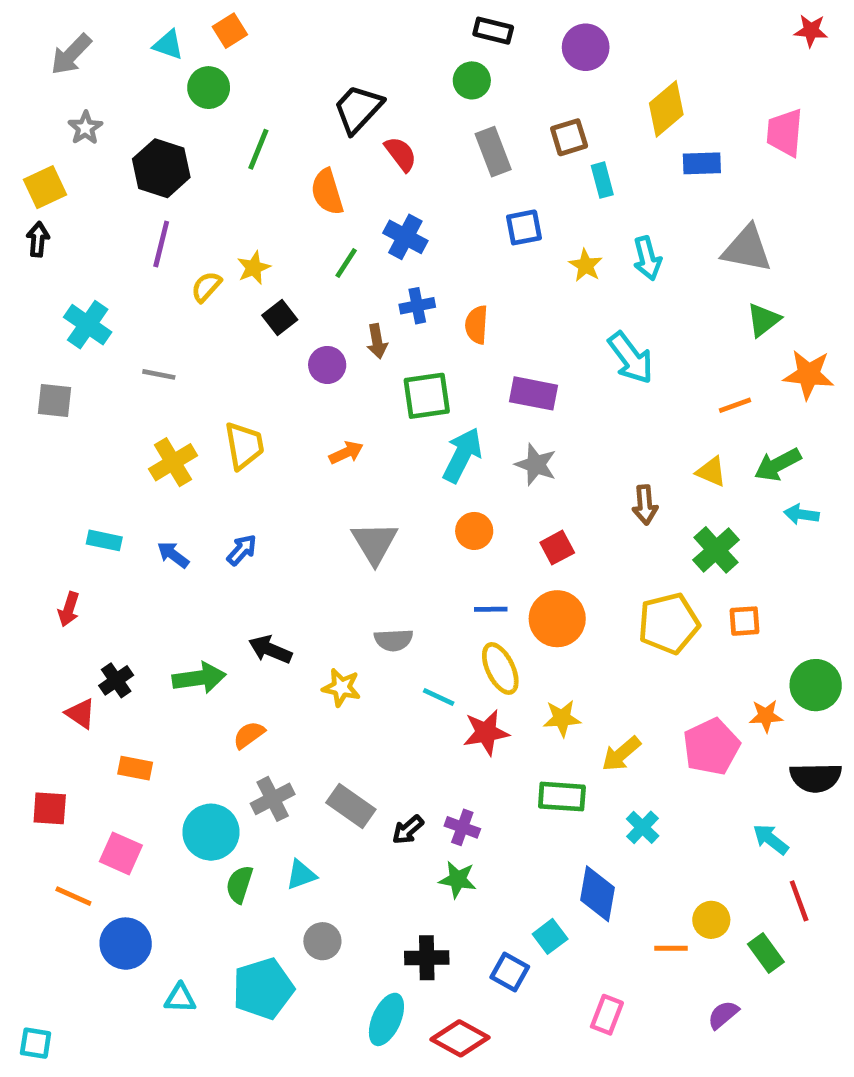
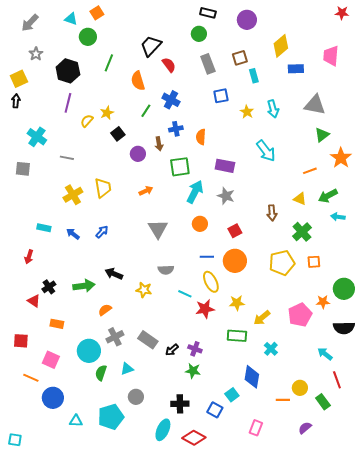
orange star: (809, 374) -> (341, 158), turned 30

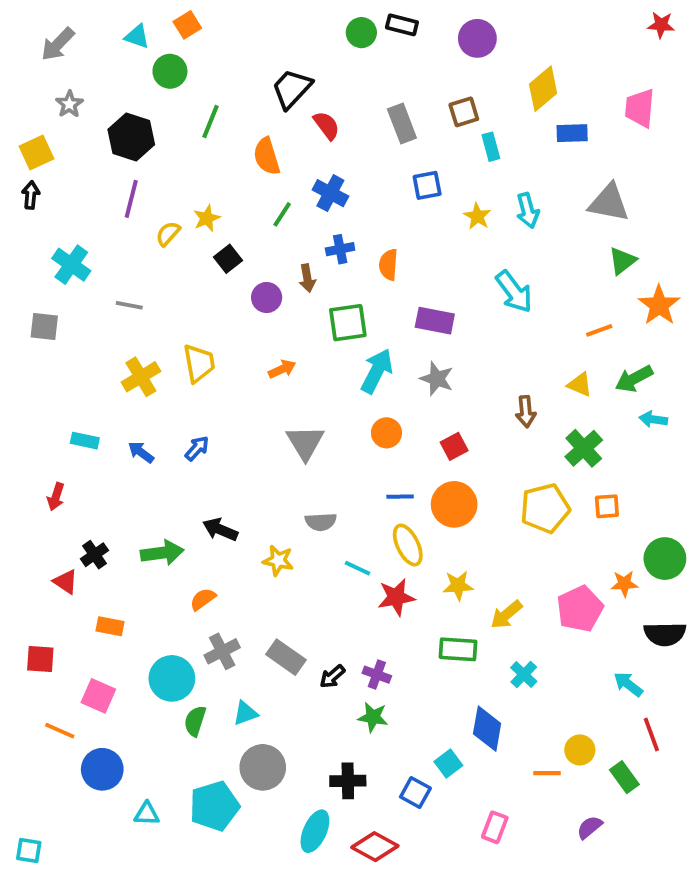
green circle: (199, 34) -> (361, 33), moved
gray circle: (136, 397) -> (263, 767), size x1.5

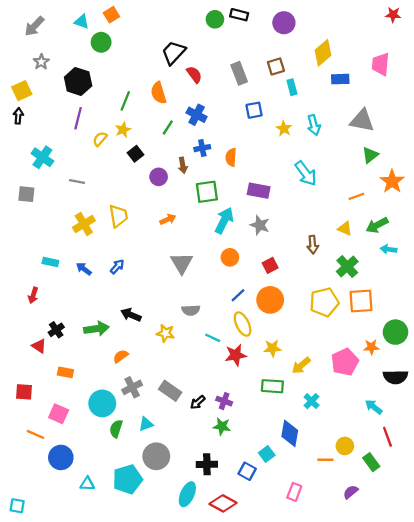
green line: (211, 122) -> (125, 101), moved
blue line: (400, 497) -> (238, 295), turned -42
orange square: (607, 506) -> (361, 301), size x1.6

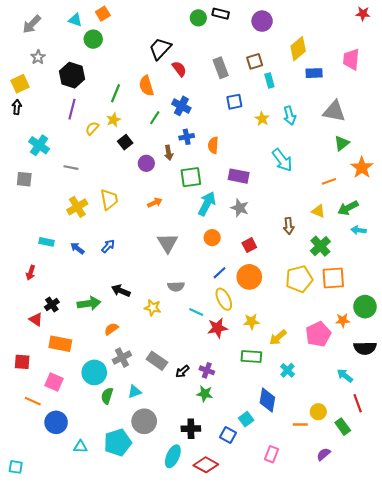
orange rectangle: (65, 372) -> (60, 344), size x1.5

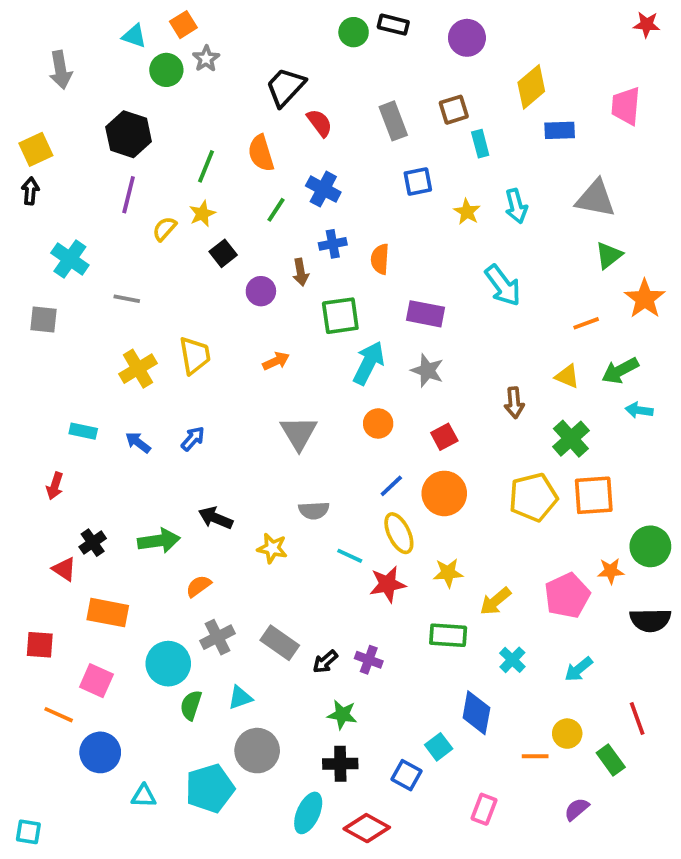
gray arrow: (32, 24) -> (61, 70), moved, turned -54
gray star: (38, 57) -> (206, 59), moved
cyan arrow: (345, 376) -> (579, 669), moved, turned -77
green star: (205, 394) -> (342, 715), moved

